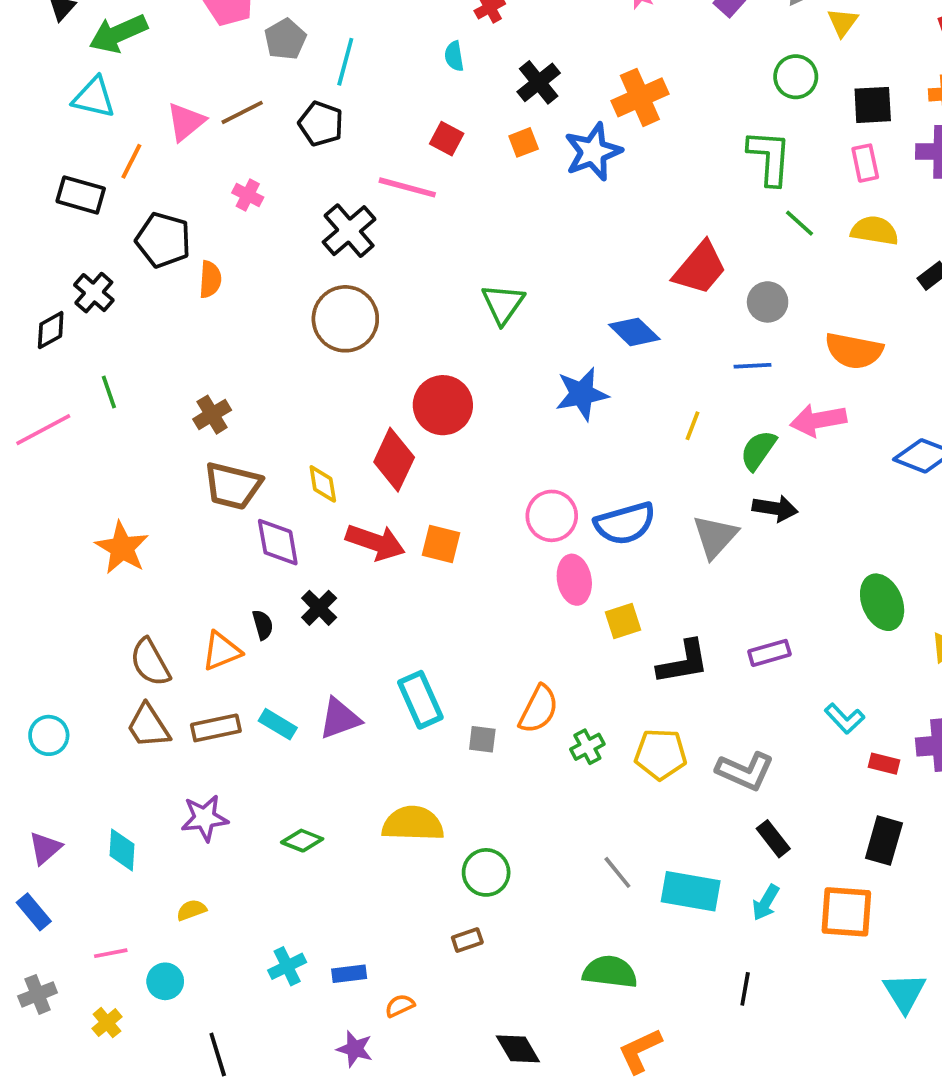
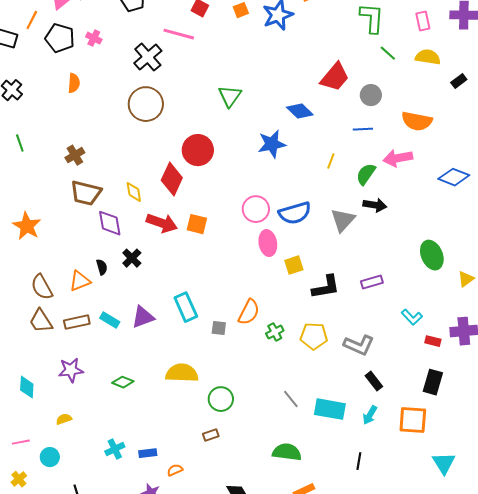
black pentagon: (163, 240) -> (60, 38), moved

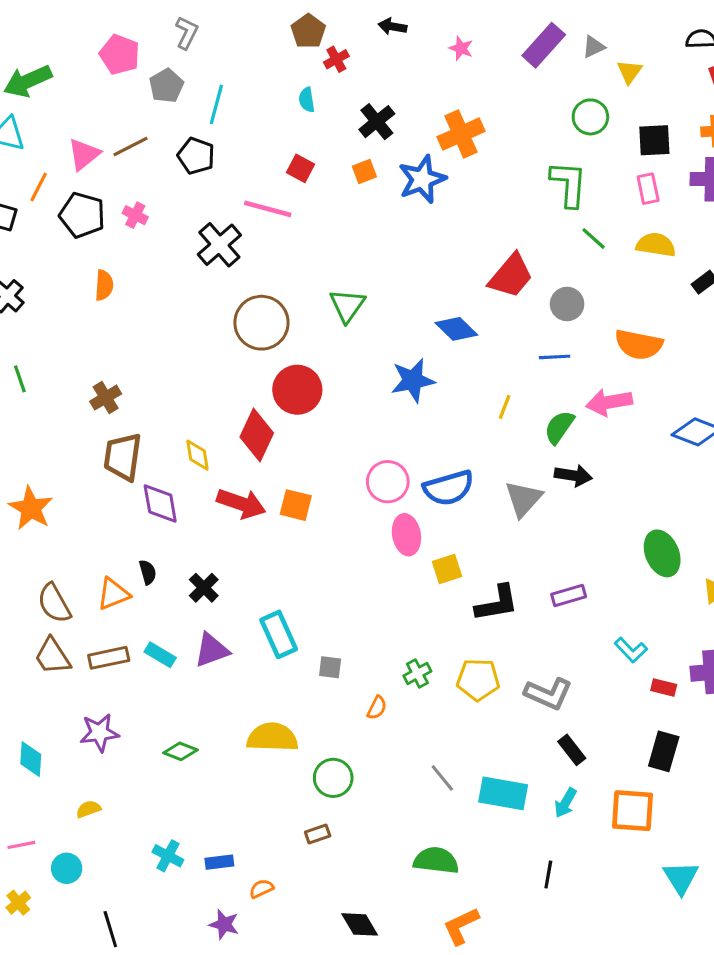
brown circle: (146, 104) -> (261, 323), moved
brown trapezoid: (86, 193) -> (123, 457), turned 84
black cross: (132, 258) -> (204, 588), moved
orange semicircle: (249, 312) -> (377, 708), moved, size x0.6
cyan cross: (115, 449) -> (168, 856), turned -36

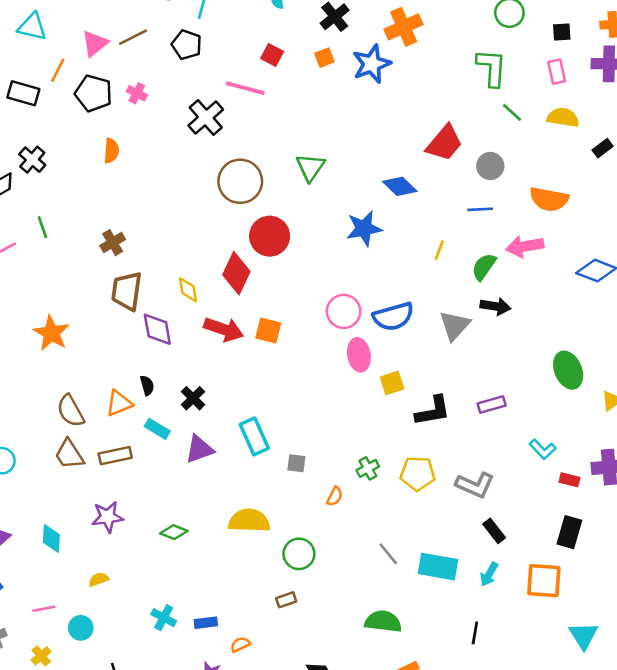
black square: (654, 140) -> (562, 32), size x0.7
cyan rectangle: (160, 655) -> (157, 429), moved

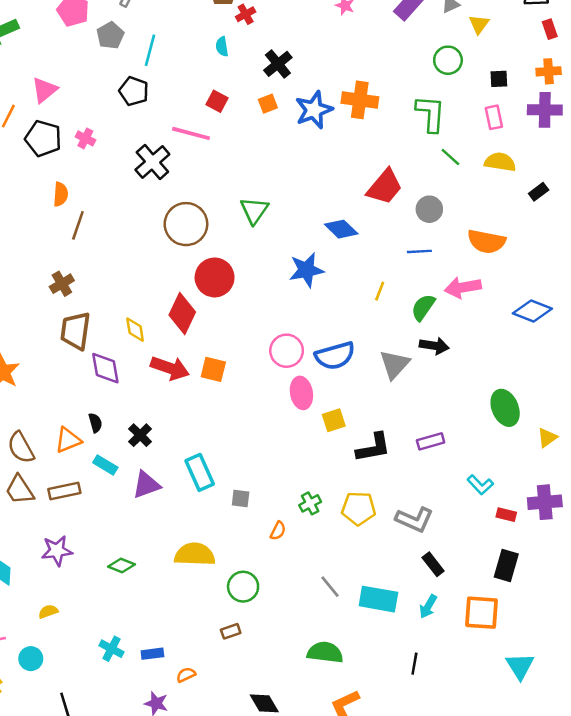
orange cross: (404, 27) -> (360, 100), moved, turned 32
brown line: (133, 37) -> (78, 225), moved, turned -44

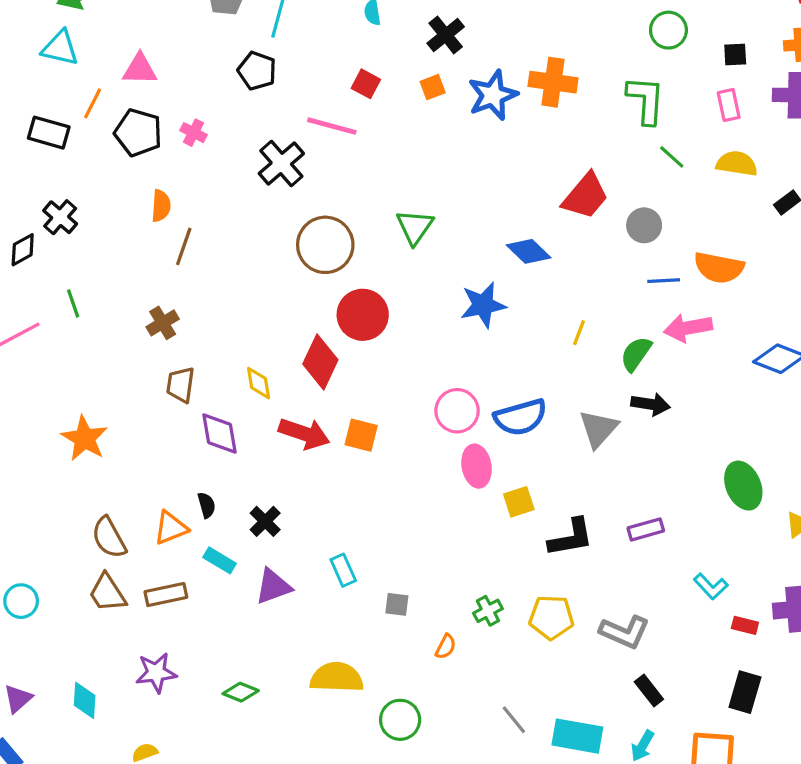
pink triangle: (44, 90) -> (140, 69), turned 40
blue line: (419, 251) -> (664, 281), moved
brown trapezoid: (75, 331) -> (181, 385), size x0.7
cyan rectangle: (200, 472) -> (343, 570), size x0.7

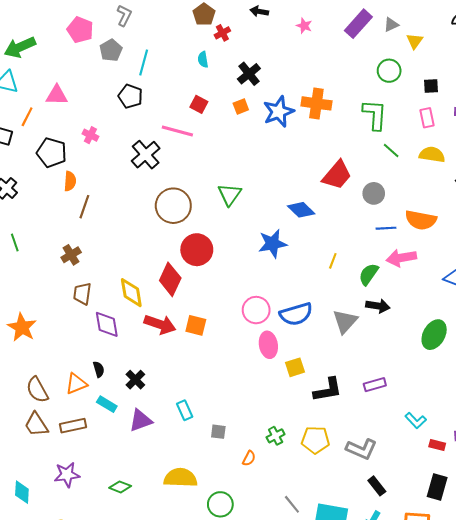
black pentagon: (138, 133) -> (52, 153), moved
yellow diamond: (259, 383) -> (131, 293), size x1.4
green ellipse: (743, 486) -> (434, 335), moved, turned 52

